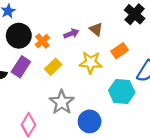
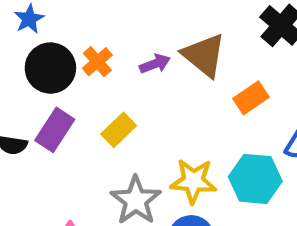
brown triangle: (96, 29) -> (204, 55), size x1.6
orange cross: (42, 41) -> (97, 62), moved
yellow star: (91, 62) -> (193, 181), moved

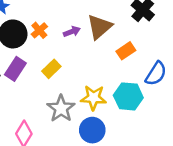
brown triangle: (204, 55) -> (99, 27), turned 40

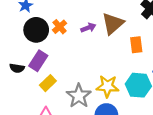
orange rectangle: (126, 51) -> (136, 45), turned -63
yellow rectangle: (51, 69) -> (48, 83), moved

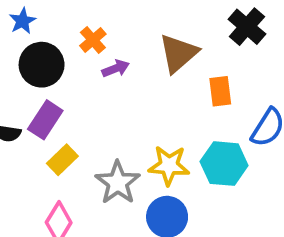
orange cross: (60, 27) -> (93, 40), moved
purple arrow: (88, 28) -> (116, 68), moved

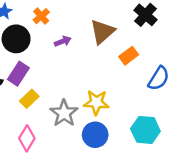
orange cross: (93, 40) -> (41, 16), moved
orange rectangle: (220, 91) -> (129, 56), turned 60
cyan hexagon: (224, 164) -> (145, 130), moved

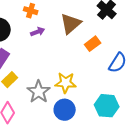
orange cross: (41, 16) -> (31, 11), moved, turned -32

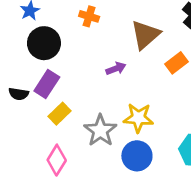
purple arrow: (38, 32) -> (116, 69), moved

